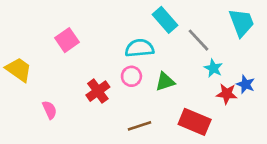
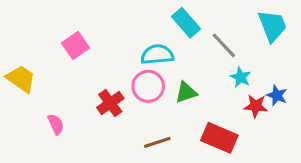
pink circle: (131, 76) -> (148, 86), size x1.4

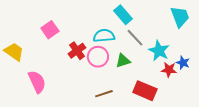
gray line: (224, 45) -> (135, 38), moved
cyan star: (241, 77) -> (159, 51), size x1.5
red cross: (110, 103) -> (77, 51), moved
pink semicircle: (56, 124) -> (37, 82), size x1.6

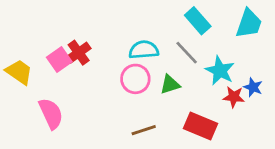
cyan rectangle: (123, 15) -> (198, 21), moved
cyan trapezoid: (180, 17) -> (249, 24), turned 40
pink square: (50, 30) -> (59, 60), moved
red cross: (77, 51) -> (79, 53), moved

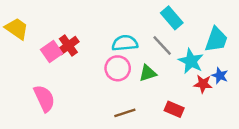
cyan trapezoid: (249, 24) -> (216, 39), moved
yellow trapezoid: (19, 72) -> (17, 29), moved
red rectangle: (200, 126) -> (174, 109), size x0.7

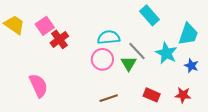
gray line: (162, 45) -> (137, 51), moved
pink square: (52, 52) -> (45, 26), moved
green triangle: (148, 73) -> (129, 64), turned -42
red star: (203, 84) -> (183, 95), moved

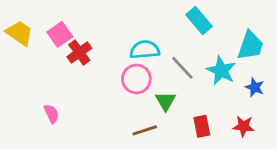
green triangle: (129, 64) -> (166, 101), moved
pink semicircle: (38, 86) -> (51, 114), size x0.6
red rectangle: (152, 95) -> (202, 126), turned 56

